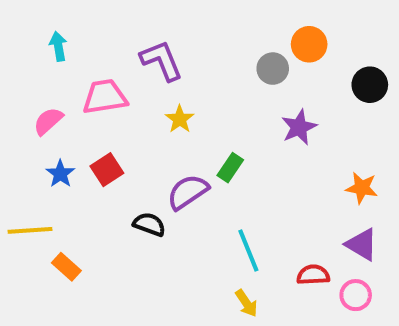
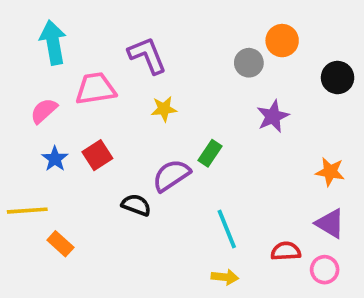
cyan arrow: (58, 46) -> (53, 42), size x1.6
yellow star: (180, 119) -> (164, 109), turned 30
yellow arrow: (246, 303) -> (225, 277), turned -50

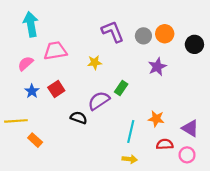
orange circle: (282, 41) -> (165, 34), moved
purple L-shape: (147, 55) -> (113, 32), moved
orange star: (330, 172) -> (156, 119), moved
cyan line: (227, 229) -> (131, 132), turned 35

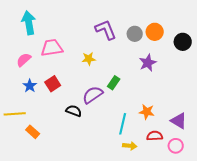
yellow arrow: (130, 159) -> (130, 146), moved

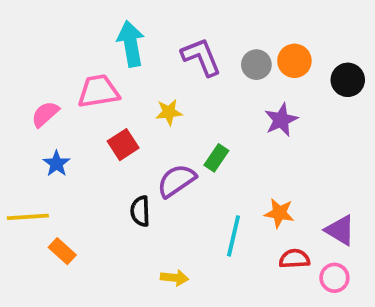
cyan arrow: (29, 23) -> (131, 44), moved
red square: (53, 84) -> (123, 145), moved
black semicircle: (74, 111) -> (140, 211), turned -112
yellow arrow: (130, 146) -> (175, 278), moved

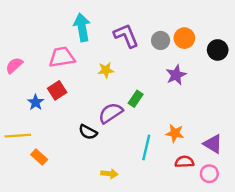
pink semicircle: (45, 114) -> (14, 65), moved
red square: (123, 145) -> (57, 90), moved
black semicircle: (140, 211) -> (88, 132), turned -60

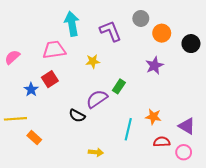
gray circle: (161, 40) -> (141, 18), moved

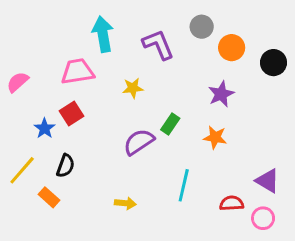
black semicircle: (77, 116) -> (65, 166), moved, turned -98
orange star: (153, 117) -> (215, 137), moved
yellow line: (15, 119) -> (22, 170), turned -45
yellow arrow: (96, 152) -> (125, 203), moved

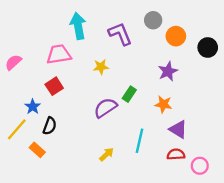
blue star: (45, 128) -> (33, 107), moved
purple triangle: (268, 181) -> (178, 129), moved
yellow arrow: (125, 203) -> (107, 154), moved, turned -49

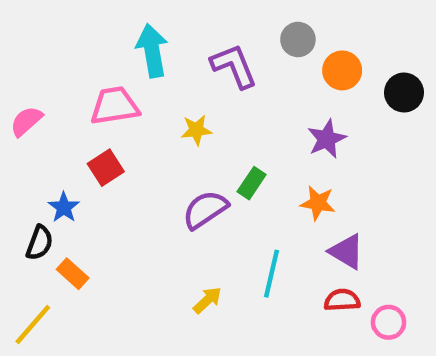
black semicircle: (50, 126) -> (39, 243), moved
yellow line: (17, 129) -> (33, 324), moved
orange rectangle: (37, 150) -> (73, 274), moved

